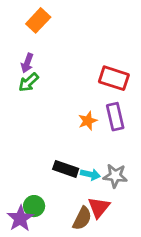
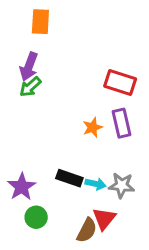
orange rectangle: (38, 20) -> (40, 22), turned -40
purple arrow: (27, 63) -> (29, 67), size x1.4
purple star: (20, 218) -> (22, 187), moved

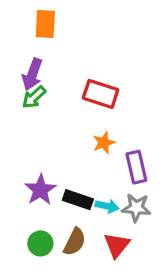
red rectangle: (120, 82) -> (101, 94), moved
purple rectangle: (122, 123) -> (136, 167), moved
purple star: (22, 187) -> (40, 190), moved
brown semicircle: (87, 230) -> (75, 242), moved

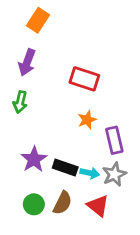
orange rectangle: (45, 24) -> (38, 20), turned 30
green arrow: (34, 97) -> (20, 102), moved, turned -35
gray star: (136, 208) -> (114, 174), turned -30
red triangle: (117, 245) -> (98, 206), turned -30

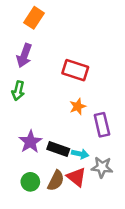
gray star: (114, 174) -> (102, 167), moved, turned 30
red triangle: (98, 206) -> (76, 177), moved

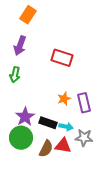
orange star: (78, 107) -> (64, 99), moved
red triangle: (76, 177) -> (63, 146), turned -30
green circle: (30, 182) -> (21, 138), moved, size x1.5

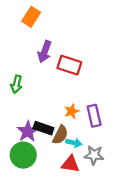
purple arrow: (20, 46) -> (45, 52), moved
black rectangle: (48, 123) -> (43, 128), moved
brown semicircle: (46, 149) -> (60, 135), moved

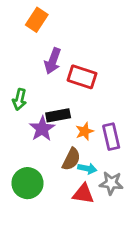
black rectangle: (43, 128) -> (58, 115), moved, turned -30
purple star: (28, 131) -> (42, 129), moved

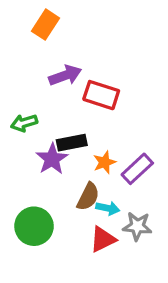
purple arrow: (53, 61) -> (65, 75), turned -130
green arrow: (20, 99) -> (24, 123), turned 60
purple rectangle: (111, 137) -> (137, 169), turned 60
red triangle: (83, 194) -> (103, 239), turned -35

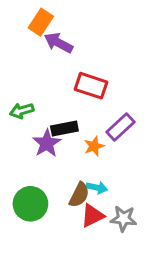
purple arrow: (65, 75) -> (59, 43), moved, turned -132
purple rectangle: (137, 169) -> (121, 127), moved
brown semicircle: (88, 197) -> (79, 195), moved
gray star: (137, 226) -> (123, 219), moved

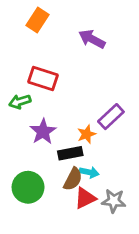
purple arrow: (59, 43) -> (92, 39), moved
red rectangle: (91, 86) -> (43, 78), moved
black rectangle: (64, 128) -> (70, 153), moved

